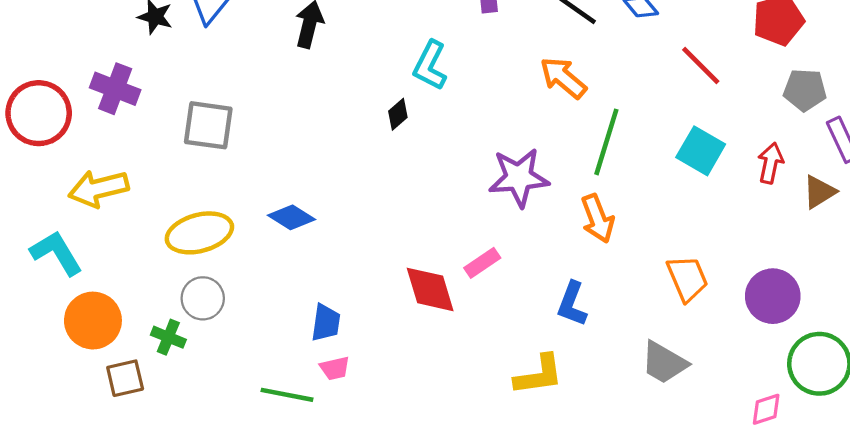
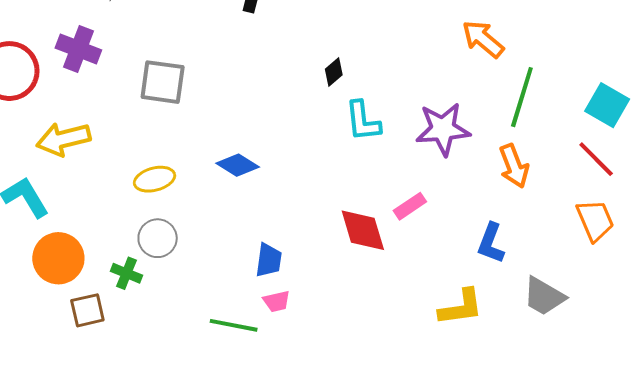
cyan L-shape: (430, 65) -> (363, 121), moved, turned -33
red line: (701, 65) -> (596, 159), moved
yellow ellipse: (199, 233) -> (155, 179), size x0.7
gray trapezoid: (664, 363) -> (544, 296), moved

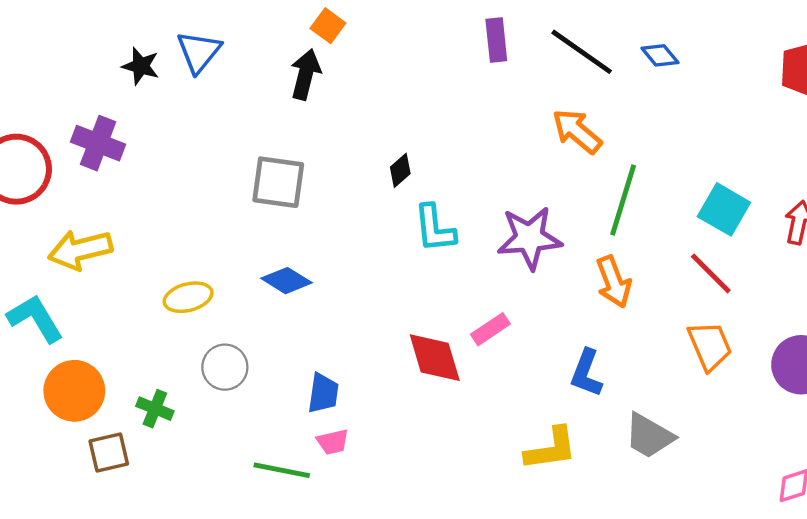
gray square: (163, 82) -> (278, 182), moved
gray circle: (158, 238) -> (225, 367), moved

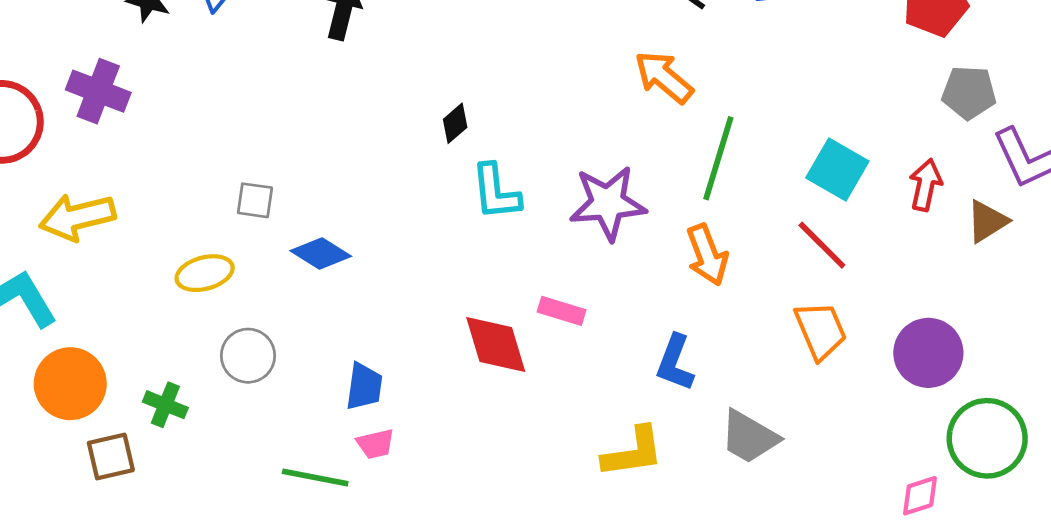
gray square: (278, 182) -> (255, 200), moved, size x0.6
pink rectangle: (490, 329) -> (562, 311), turned 51

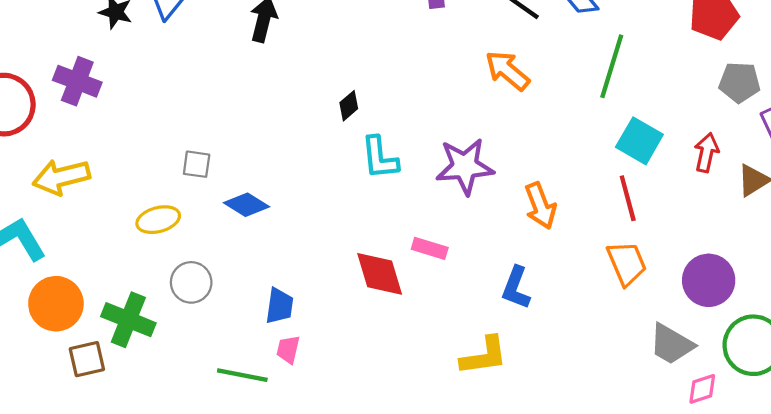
green line: (718, 158) -> (612, 66), moved
red line: (822, 245) -> (628, 198), turned 30
green cross: (165, 405) -> (128, 320), size x1.6
gray trapezoid: (749, 437) -> (671, 344), moved
pink trapezoid: (375, 444) -> (288, 349), turned 116

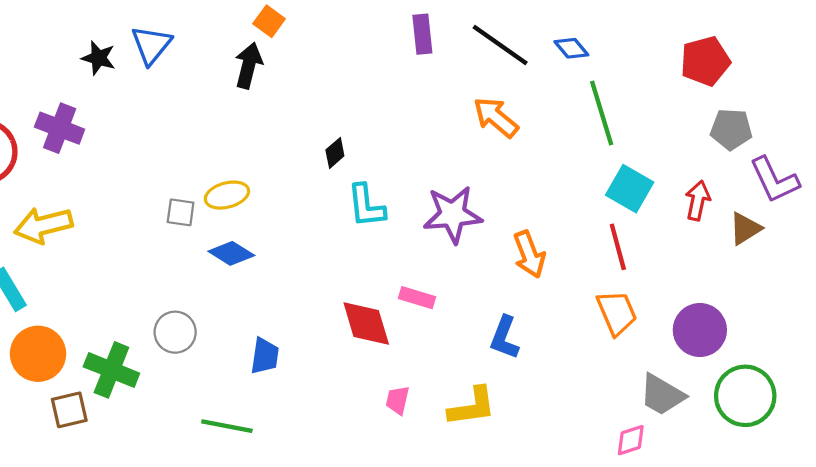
green line: (612, 66) -> (602, 113), turned -34
yellow ellipse: (158, 220) -> (227, 195), moved
pink trapezoid: (288, 349) -> (398, 400), moved
pink diamond: (702, 389) -> (631, 440), moved

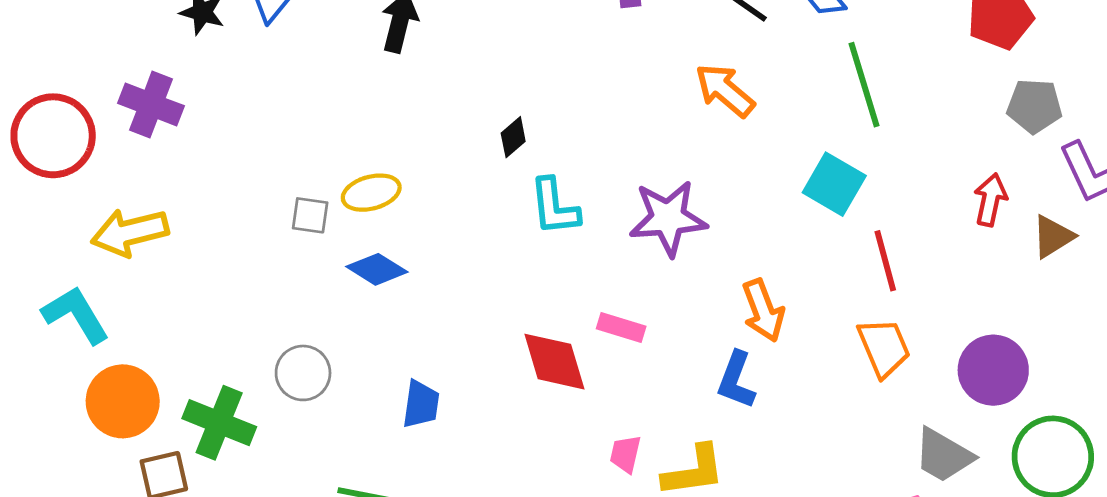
cyan square: (630, 189) -> (834, 184), moved
orange arrow: (529, 254) -> (763, 310), moved
pink trapezoid: (398, 400) -> (625, 454), moved

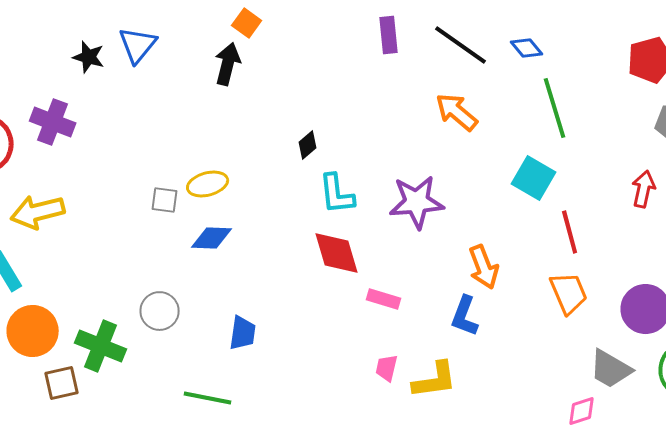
blue diamond: (377, 269) -> (212, 238), turned -30
pink rectangle: (621, 328) -> (384, 299), moved
red diamond: (554, 362) -> (337, 253), moved

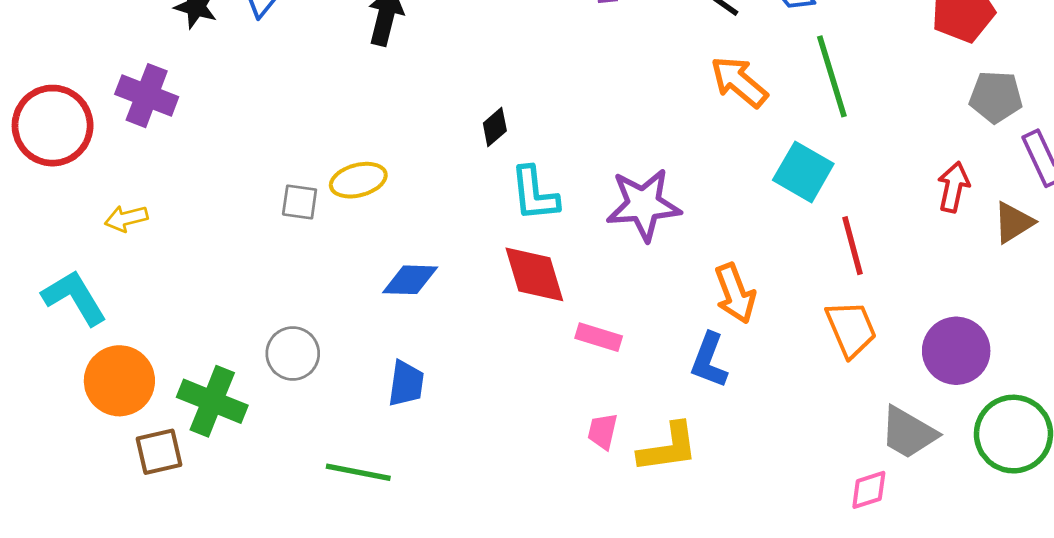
orange arrow: (457, 112) -> (739, 82), moved
yellow arrow: (38, 212) -> (126, 218), size x0.6
blue diamond: (212, 238) -> (410, 280), moved

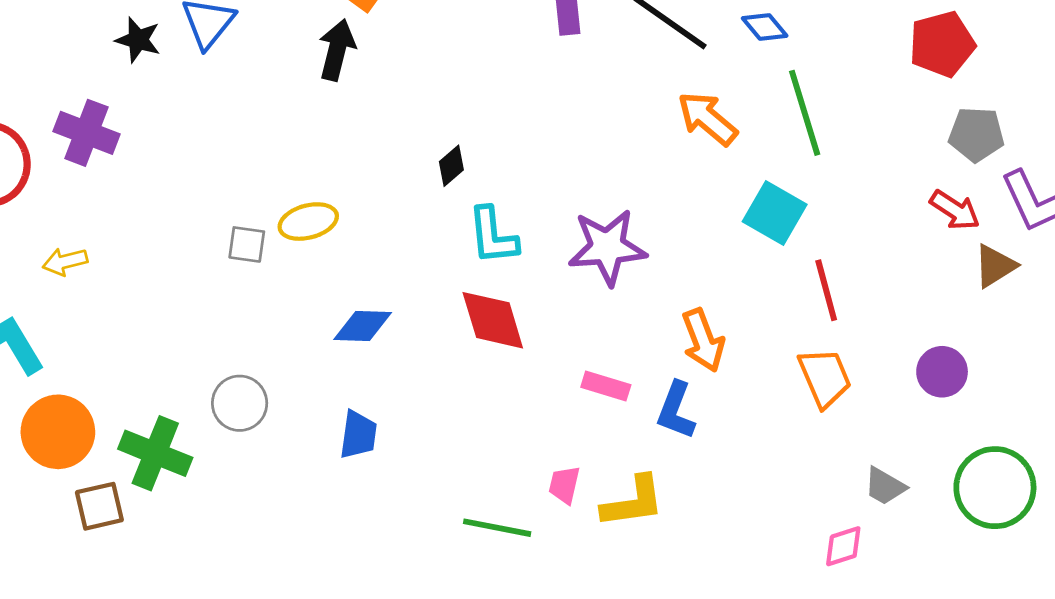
red arrow: (953, 187) -> (955, 210), moved, turned 111
pink rectangle: (599, 337) -> (606, 386), moved
purple circle: (956, 351) -> (942, 372), moved, size x0.7
gray trapezoid: (908, 433) -> (885, 486), size x0.7
green line: (358, 472) -> (497, 528), moved

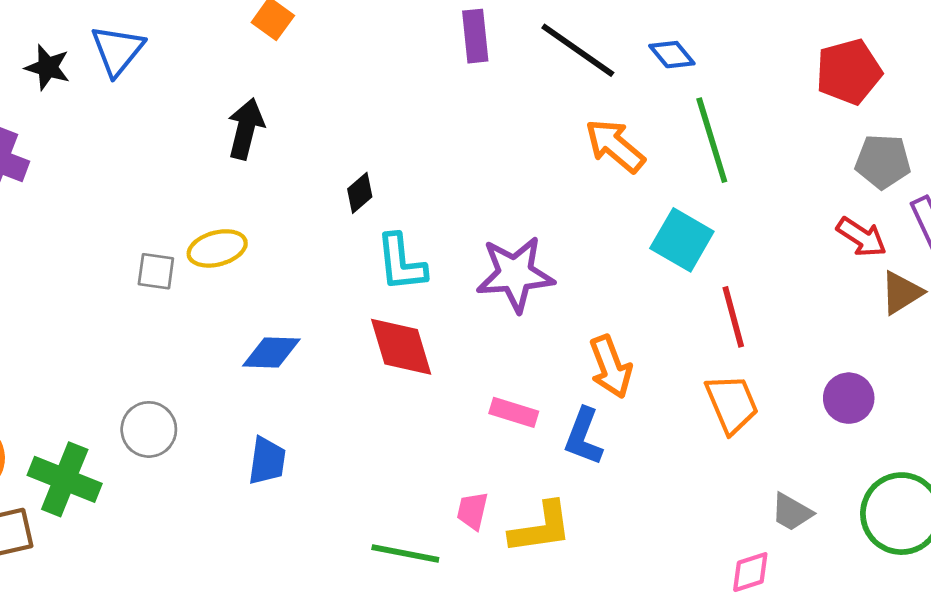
black arrow: (337, 50) -> (246, 129), moved

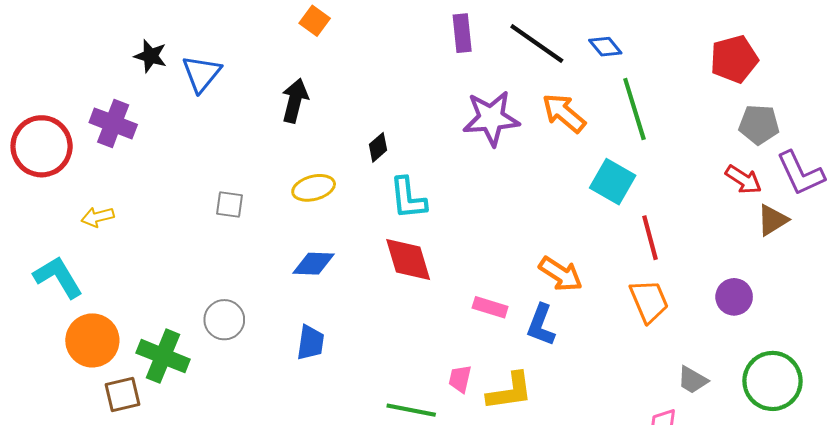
blue triangle: (117, 50) -> (201, 74), moved
yellow ellipse: (217, 248) -> (314, 188), moved
purple star: (515, 274) -> (491, 118), moved
orange arrow: (611, 367) -> (561, 274), turned -36

